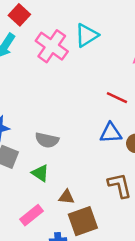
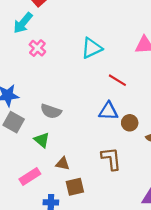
cyan triangle: (87, 35) -> (92, 48), moved
pink cross: (52, 46) -> (37, 48), moved, size x0.6
brown square: (83, 221) -> (75, 187), size x0.7

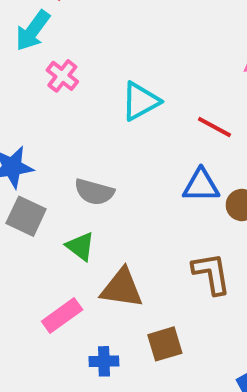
cyan triangle: (92, 48) -> (140, 101), moved
brown triangle: (63, 164) -> (122, 288), size x1.6
brown square: (75, 187) -> (165, 344), moved

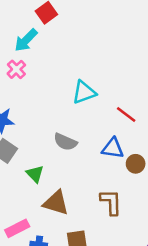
pink cross: (62, 76) -> (16, 69), moved
gray semicircle: (94, 192) -> (65, 142), moved
pink rectangle: (62, 315) -> (17, 228), moved

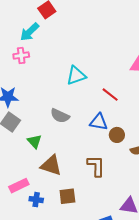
pink cross: (16, 69) -> (21, 56), turned 35

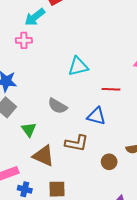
red line: (110, 95) -> (111, 89), turned -42
brown circle: (117, 135) -> (109, 162), moved
brown L-shape: (96, 166) -> (77, 143), moved, turned 95

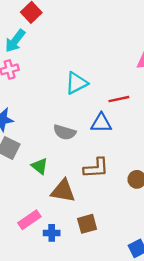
blue triangle: (96, 116) -> (101, 123), moved

